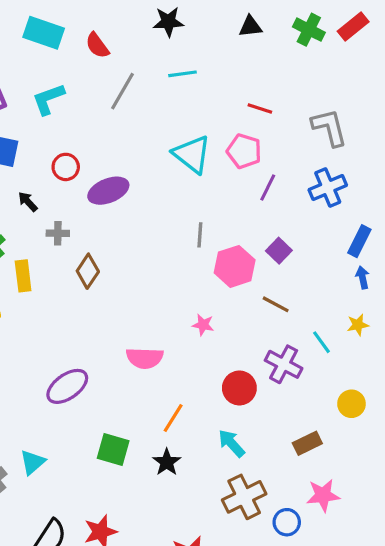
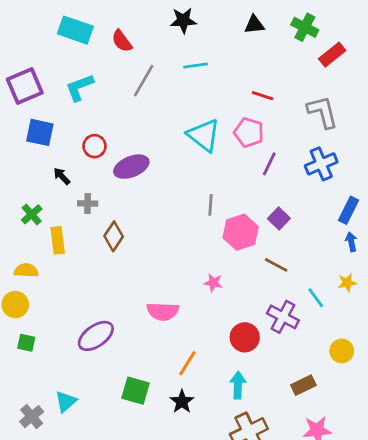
red rectangle: (353, 26) -> (332, 55), moved
cyan arrow: (231, 443) -> (238, 385), turned 44

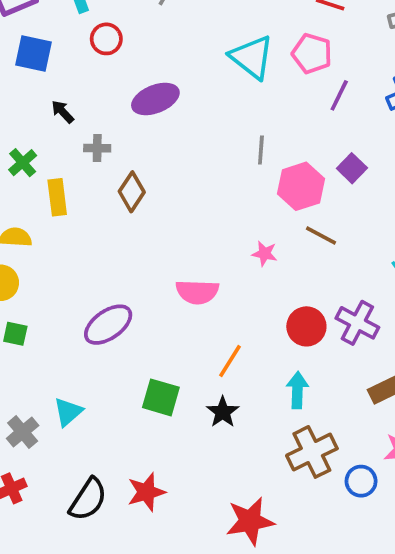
red circle: (94, 146) -> (106, 39), moved
brown line: (276, 265) -> (321, 235), moved
purple cross: (283, 317) -> (357, 323), moved

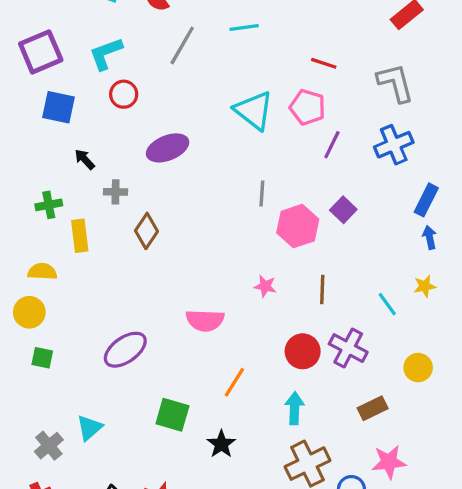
green cross: (23, 163) -> (49, 205), turned 30
brown line: (321, 235) -> (322, 289), moved, turned 64
black star: (223, 412) -> (221, 444), moved

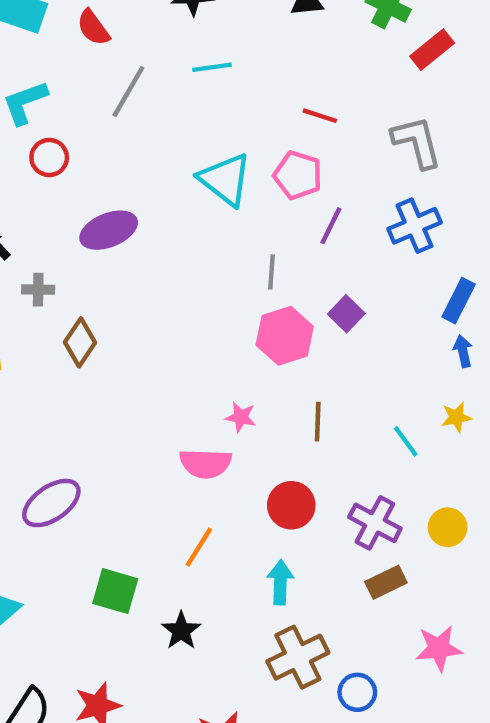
gray line: (262, 193) -> (271, 272), moved
pink semicircle: (205, 320) -> (205, 463), moved
purple cross: (348, 348) -> (375, 523), moved
pink star: (389, 462) -> (439, 648), moved

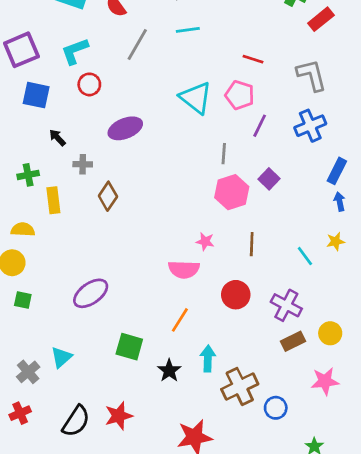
yellow circle: (448, 527) -> (330, 333), moved
cyan arrow: (280, 582) -> (208, 359), moved

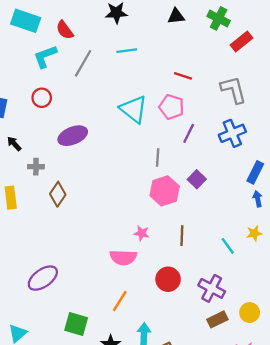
cyan L-shape: (75, 51) -> (45, 56), moved

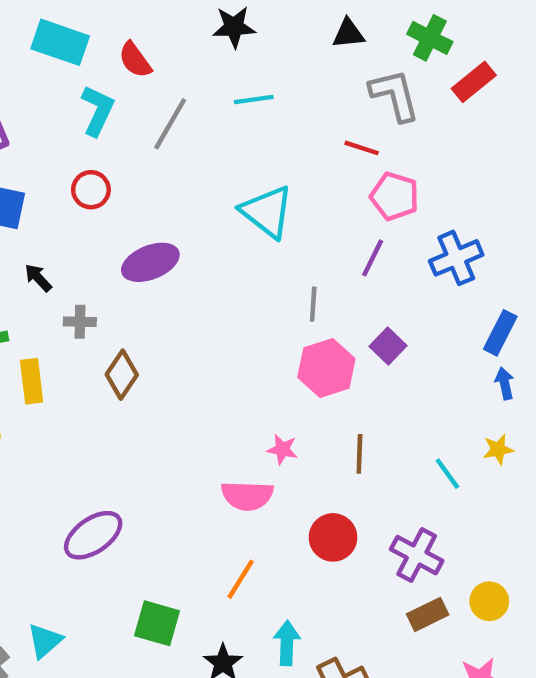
cyan L-shape: (45, 56) -> (98, 111), turned 135
gray L-shape: (234, 90) -> (395, 95), moved
pink pentagon: (171, 107) -> (395, 196), moved

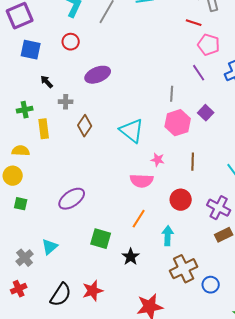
cyan triangle: (267, 212) -> (132, 131), moved
purple line: (373, 258) -> (199, 73), turned -60
cyan arrow: (287, 643) -> (168, 236), moved

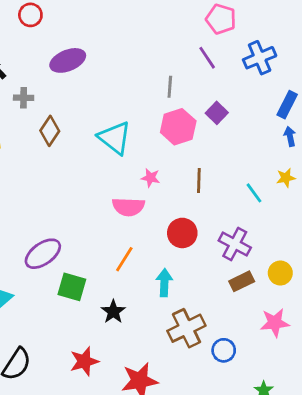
purple ellipse: (72, 199) -> (43, 254), moved
red star: (93, 291) -> (84, 361), moved

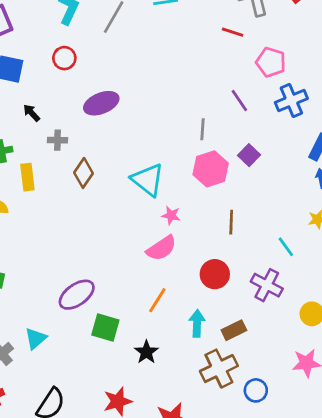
pink pentagon: (221, 19) -> (271, 62), moved
pink star: (151, 178) -> (171, 215), moved
cyan line: (254, 193) -> (286, 247), moved
pink semicircle: (128, 207) -> (161, 248), turned -36
brown rectangle: (242, 281) -> (234, 330), moved

